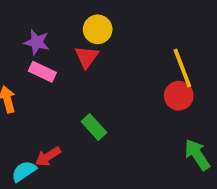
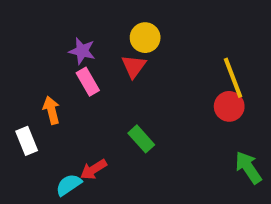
pink rectangle: (42, 72) -> (88, 82), turned 35

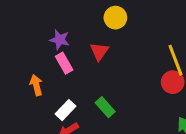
yellow circle: (145, 38) -> (115, 18), moved
white rectangle: (27, 141) -> (66, 110), moved, turned 66

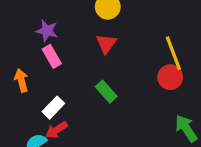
red triangle: (99, 51) -> (106, 44), moved
green rectangle: (105, 107) -> (106, 92), moved

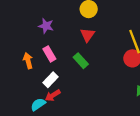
pink rectangle: (52, 56) -> (49, 54), moved
green rectangle: (106, 92) -> (81, 61), moved

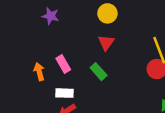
purple star: (46, 26) -> (51, 16), moved
white rectangle: (50, 80) -> (64, 93), turned 48

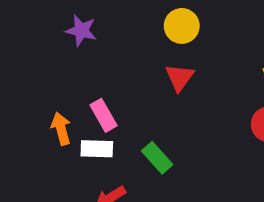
green rectangle: (99, 72) -> (157, 158), moved
white rectangle: (64, 93) -> (97, 149), moved

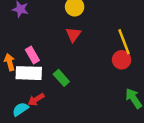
white rectangle: (97, 149) -> (29, 73), size x1.5

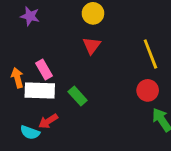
red circle: (122, 60) -> (148, 90), moved
cyan semicircle: (20, 109) -> (30, 132), turned -126

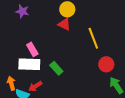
red triangle: (92, 46) -> (64, 24), moved, turned -40
yellow line: (150, 54) -> (93, 38), moved
orange arrow: (17, 78) -> (11, 83), moved

